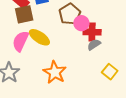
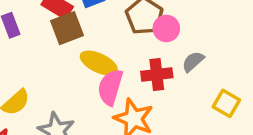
red cross: (92, 32) -> (157, 75), moved
pink semicircle: (21, 41) -> (110, 87), moved

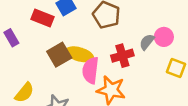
brown square: (67, 28) -> (59, 55), moved
pink circle: (166, 28) -> (164, 37), moved

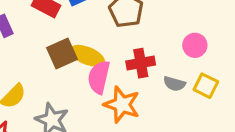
gray semicircle: (147, 42) -> (174, 84), moved, turned -119

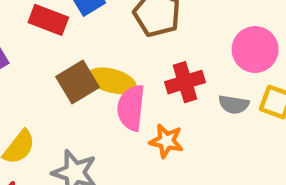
pink circle: (195, 45) -> (255, 50), size x1.4
orange star: (122, 105) -> (166, 141), size x0.7

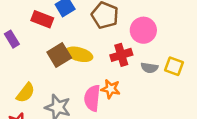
pink circle: (255, 50) -> (143, 30), moved
pink semicircle: (131, 108) -> (92, 98), moved

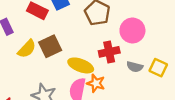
yellow ellipse: (79, 54) -> (81, 65), moved
yellow semicircle: (26, 93) -> (27, 49), moved

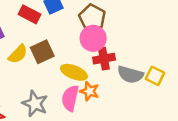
pink circle: (132, 31) -> (93, 38), moved
gray semicircle: (135, 67) -> (130, 75), size x1.5

